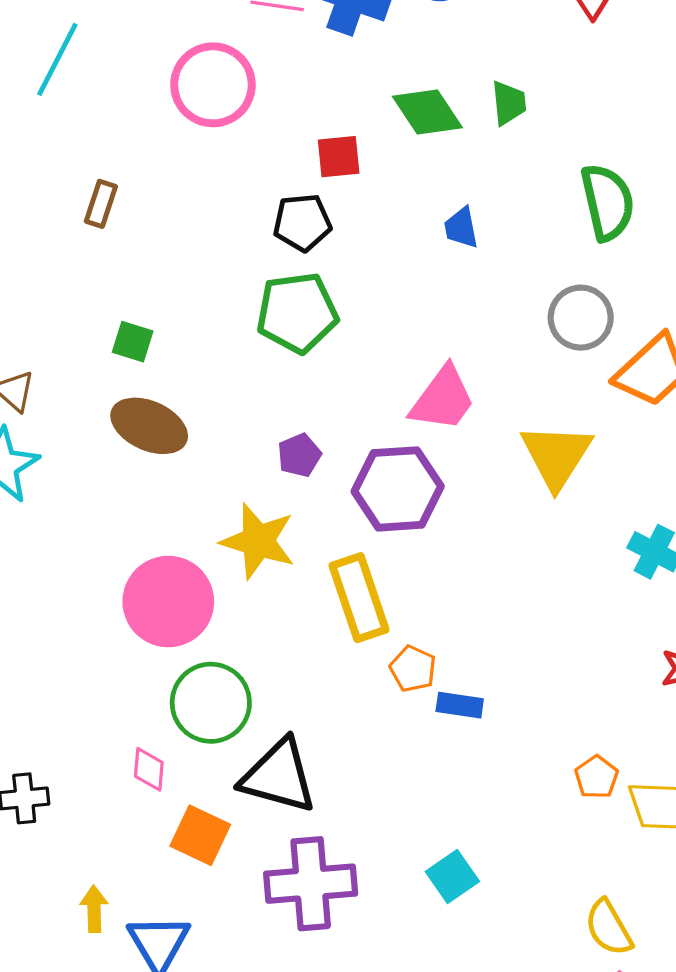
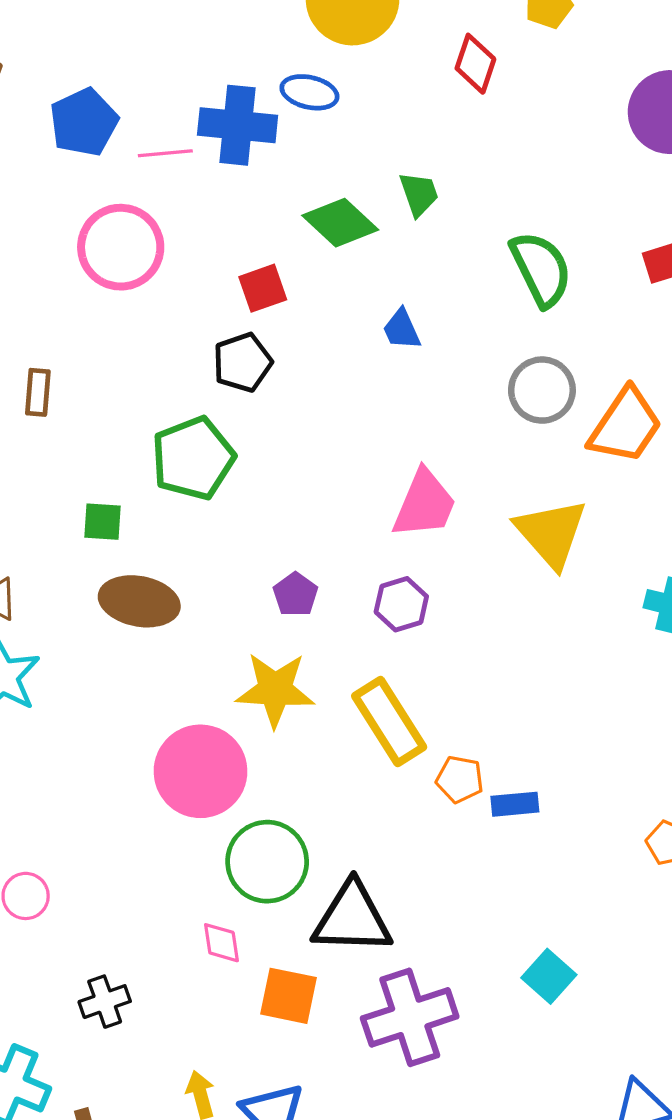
green pentagon: (297, 313) -> (193, 458), moved
purple hexagon: (398, 489) -> (401, 604), size x0.6

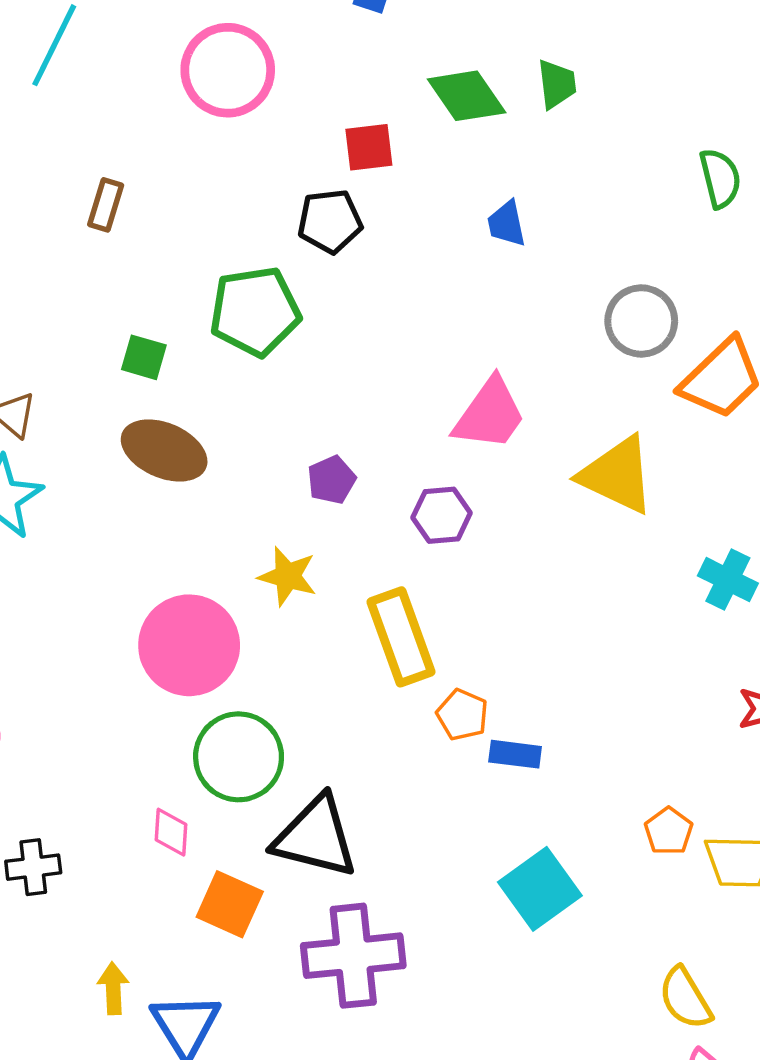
green semicircle: (541, 269) -> (720, 178), moved, size x0.7
yellow triangle: (551, 533) -> (617, 475), turned -36
yellow star: (275, 690) -> (288, 576), size x0.7
cyan square: (549, 976) -> (540, 889), moved, size x1.4

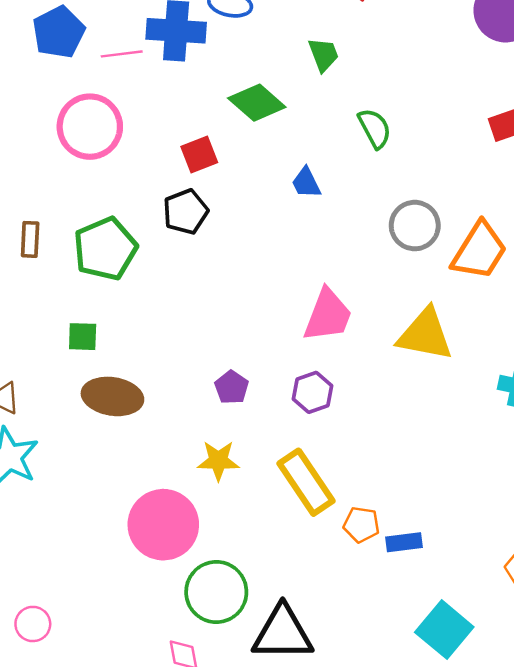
green trapezoid: (557, 84) -> (323, 55), moved
green semicircle: (720, 178) -> (375, 128), moved
green pentagon: (255, 311) -> (105, 249), moved

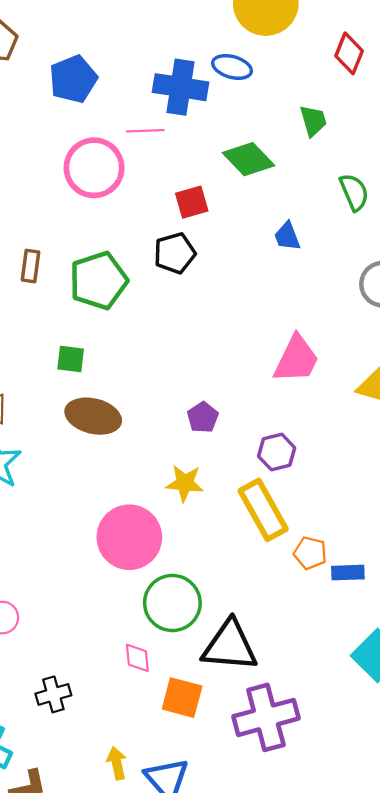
pink line: (122, 54) -> (145, 131), moved
purple hexagon: (313, 392) -> (277, 452), moved

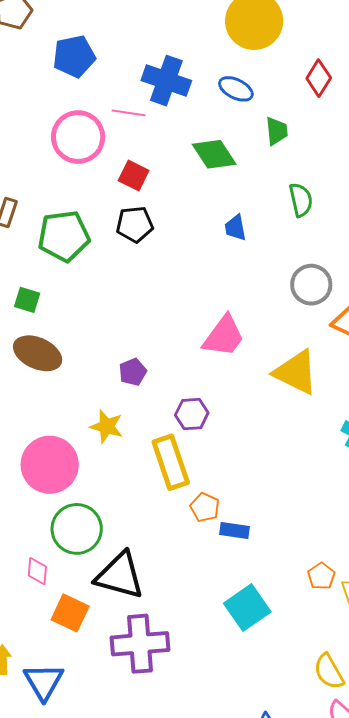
blue ellipse: (232, 67) -> (236, 89), moved
red square: (192, 202) -> (134, 175), moved, turned 32

